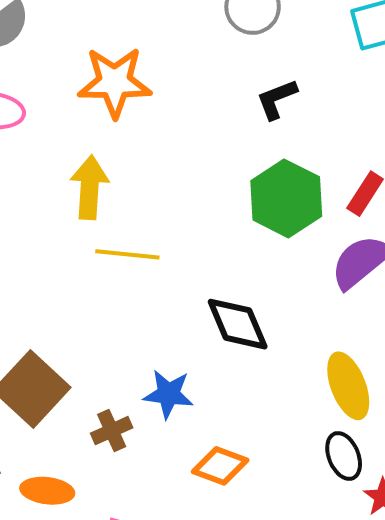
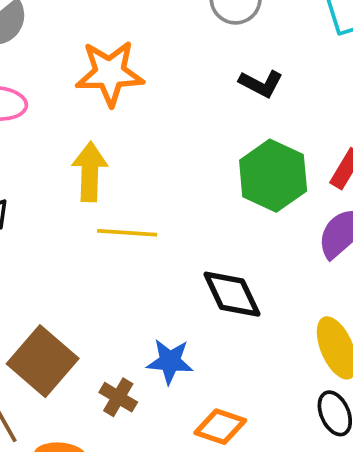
black L-shape: (277, 99) -> (261, 84), turned -129
brown cross: (112, 431) -> (118, 397), turned -33

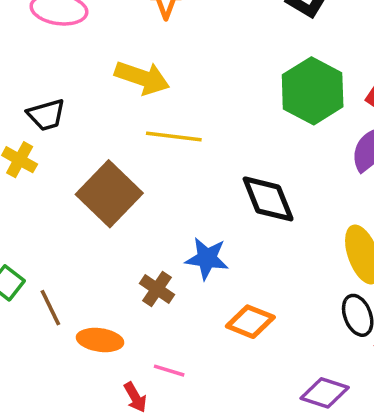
yellow arrow: (90, 172) -> (142, 78), turned 104
brown square: (43, 361) -> (109, 194), moved

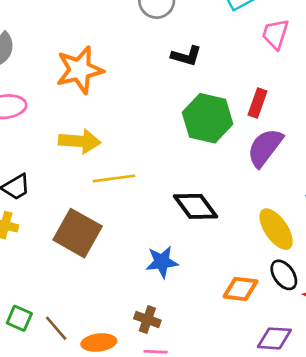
brown cross: (157, 289) -> (147, 319), moved
orange diamond: (250, 322) -> (240, 289), moved

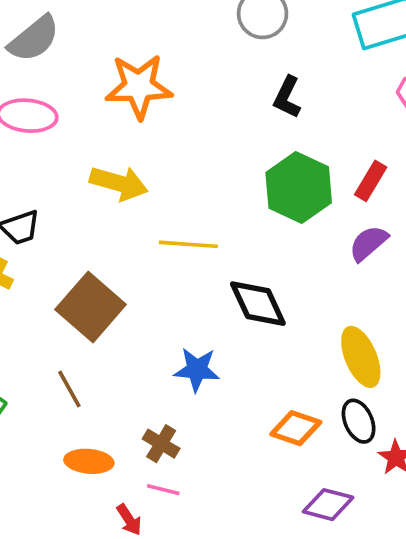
black L-shape: (186, 56) -> (287, 97), turned 88
purple semicircle: (265, 148) -> (368, 243), size x0.7
yellow line: (114, 178) -> (188, 244), moved
brown line: (56, 328) -> (69, 389), moved

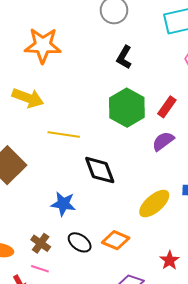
yellow ellipse: (361, 357) -> (154, 204), turned 68
black ellipse: (359, 421) -> (80, 242), moved, turned -35

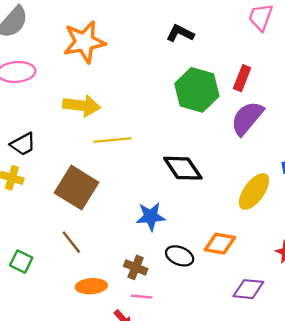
black L-shape: (124, 57) -> (180, 33), turned 100
yellow line: (64, 134) -> (112, 140), moved
purple semicircle: (163, 141) -> (247, 118), size x1.4

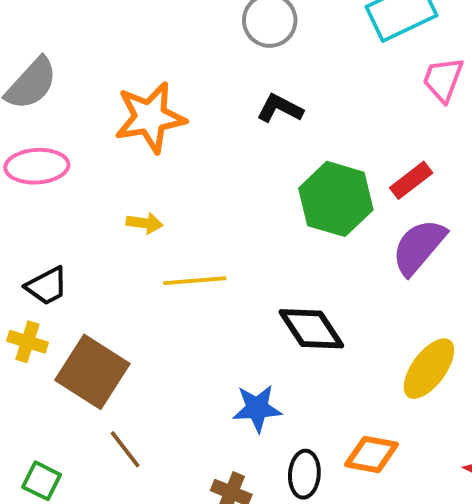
black L-shape: (180, 33) -> (280, 108), moved
red rectangle: (242, 78) -> (411, 180), turned 30
yellow arrow: (82, 106) -> (145, 223), size x0.6
brown square: (76, 188) -> (92, 372), moved
black ellipse: (180, 256) -> (304, 474), turned 72

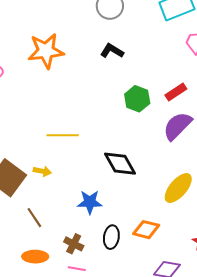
green hexagon: (336, 199) -> (137, 99), size x0.7
yellow arrow: (145, 223) -> (42, 171), moved
brown line: (125, 449) -> (34, 218), moved

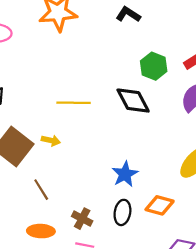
black diamond: (120, 164) -> (133, 101), moved
blue star: (90, 202) -> (125, 174), moved, turned -30

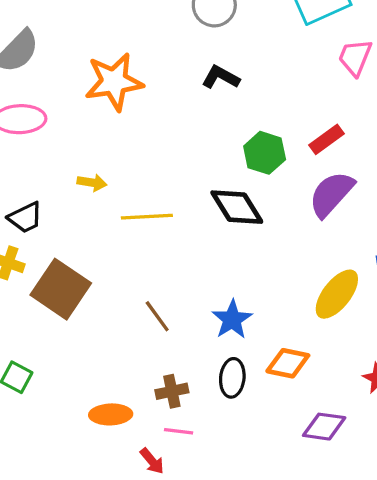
yellow arrow: (51, 140) -> (92, 183), moved
brown line: (41, 190) -> (157, 316), moved
brown cross: (82, 219) -> (172, 391), turned -36

